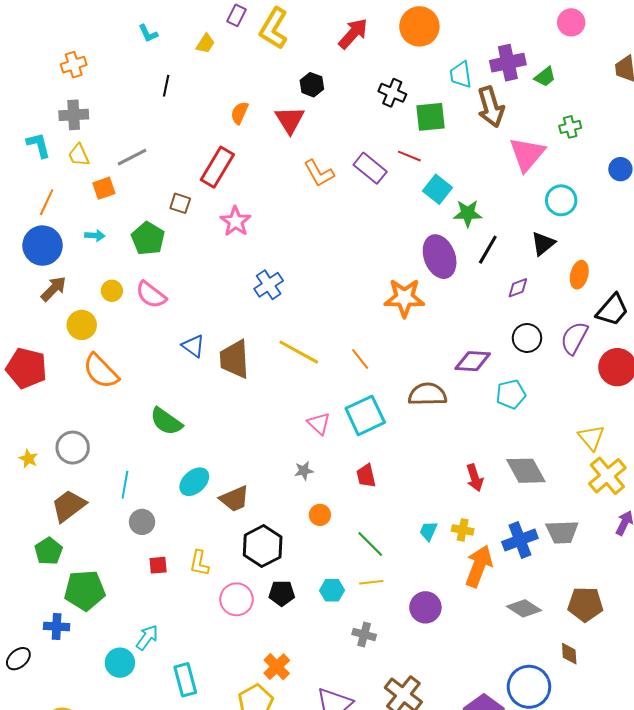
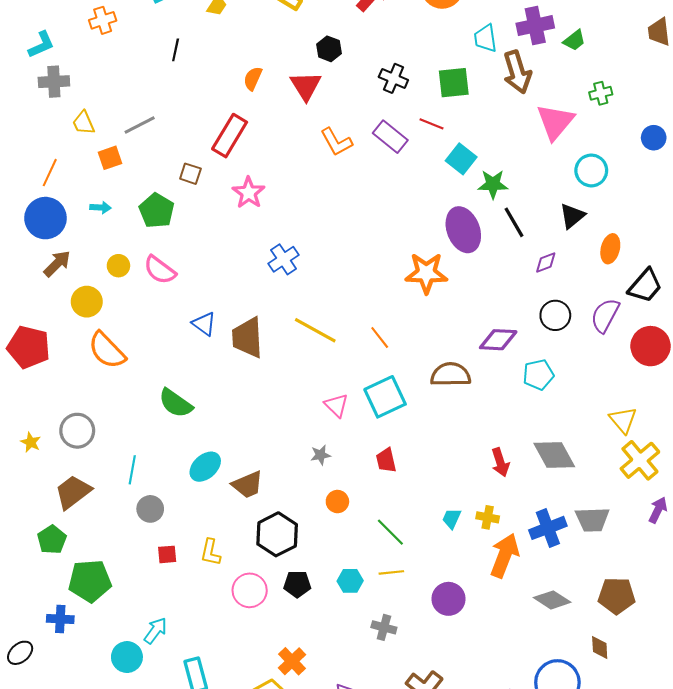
orange cross: (74, 65) -> (103, 20), moved
black cross: (392, 93) -> (393, 78), moved
gray cross: (74, 115) -> (54, 82), moved
cyan L-shape: (38, 145) -> (41, 45), moved, turned 80
black line: (488, 250) -> (514, 222), turned -60

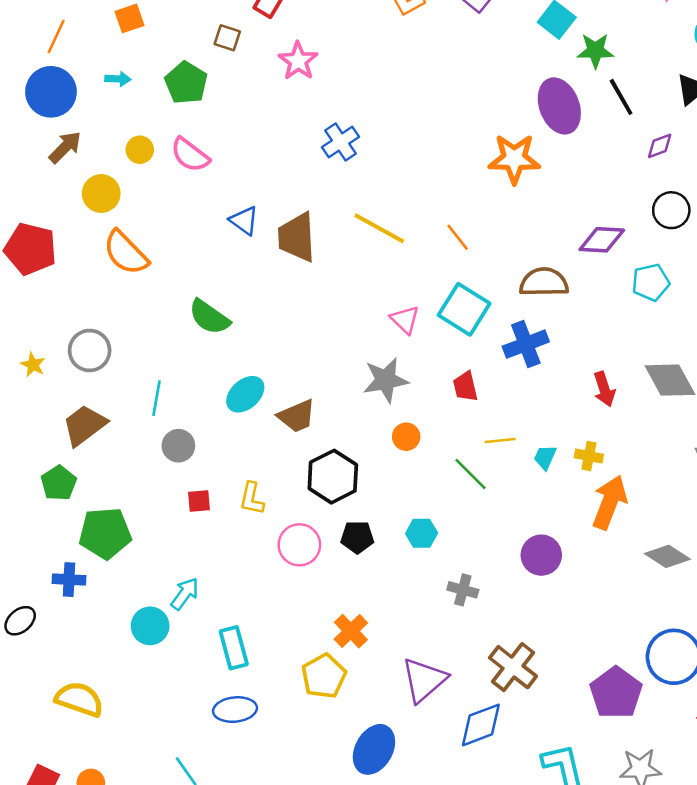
cyan square: (385, 397) -> (464, 309), turned -33
gray star: (320, 455) -> (386, 380), size x1.8
blue cross: (548, 528) -> (526, 344), moved
yellow line: (391, 572) -> (500, 441), moved

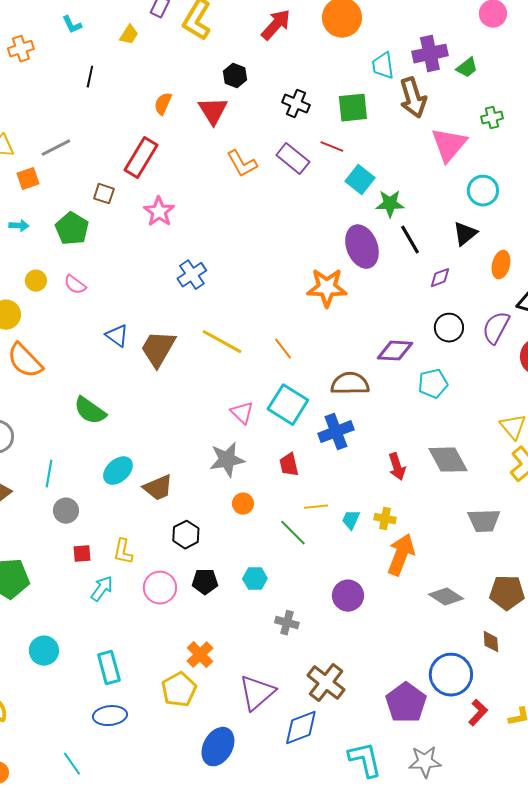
pink semicircle: (190, 155) -> (75, 285), size x0.7
brown trapezoid: (297, 237) -> (158, 349), turned 33
black hexagon: (333, 477) -> (186, 535), size x0.7
cyan arrow: (185, 594) -> (102, 589), moved

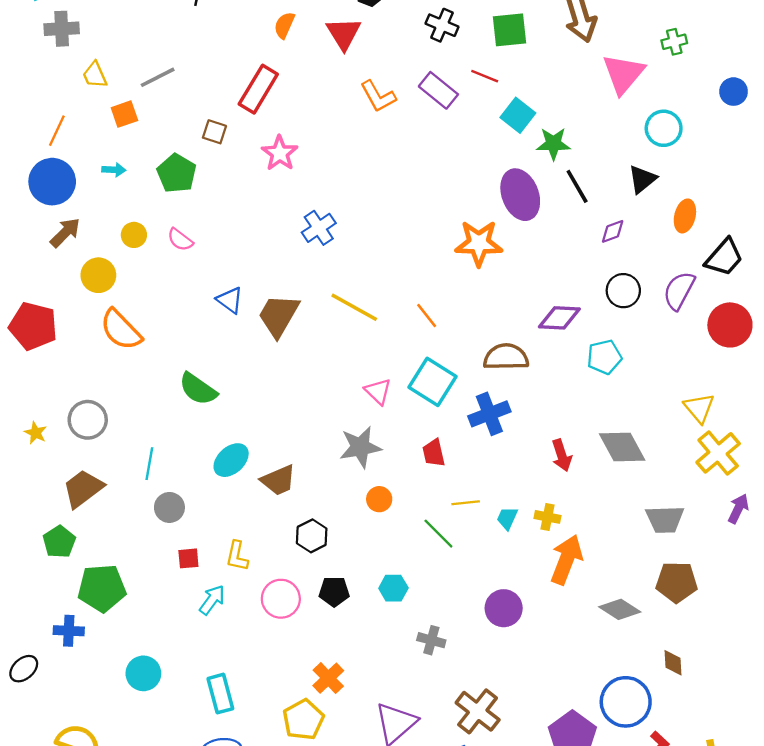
brown pentagon: (507, 593) -> (677, 582), moved

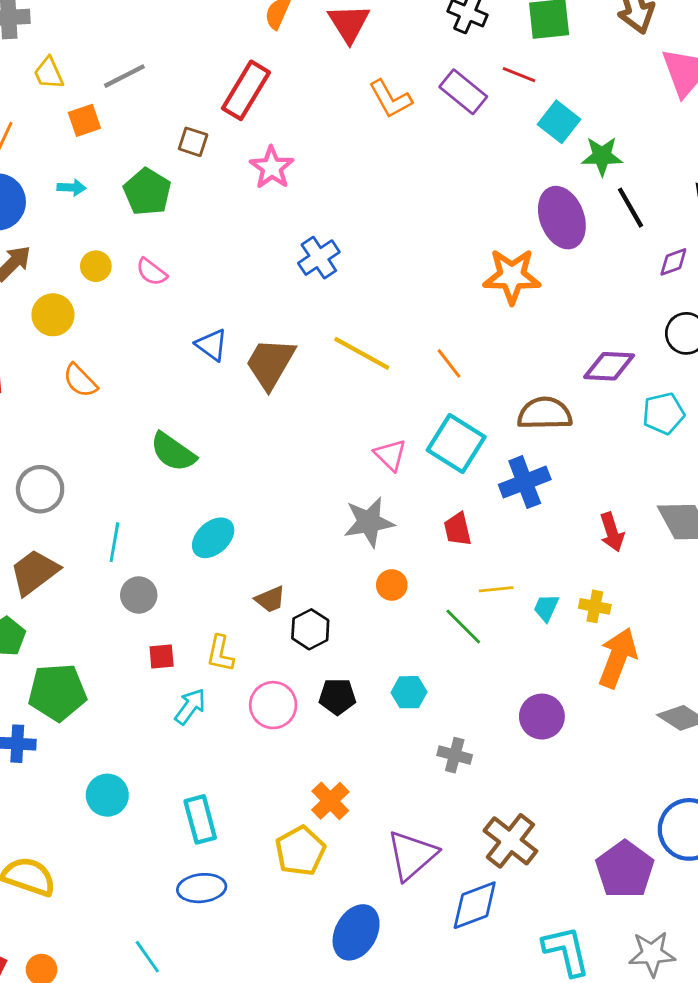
orange semicircle: (121, 330) -> (80, 381), size x0.7
brown trapezoid: (278, 480) -> (270, 599), moved, size x0.7

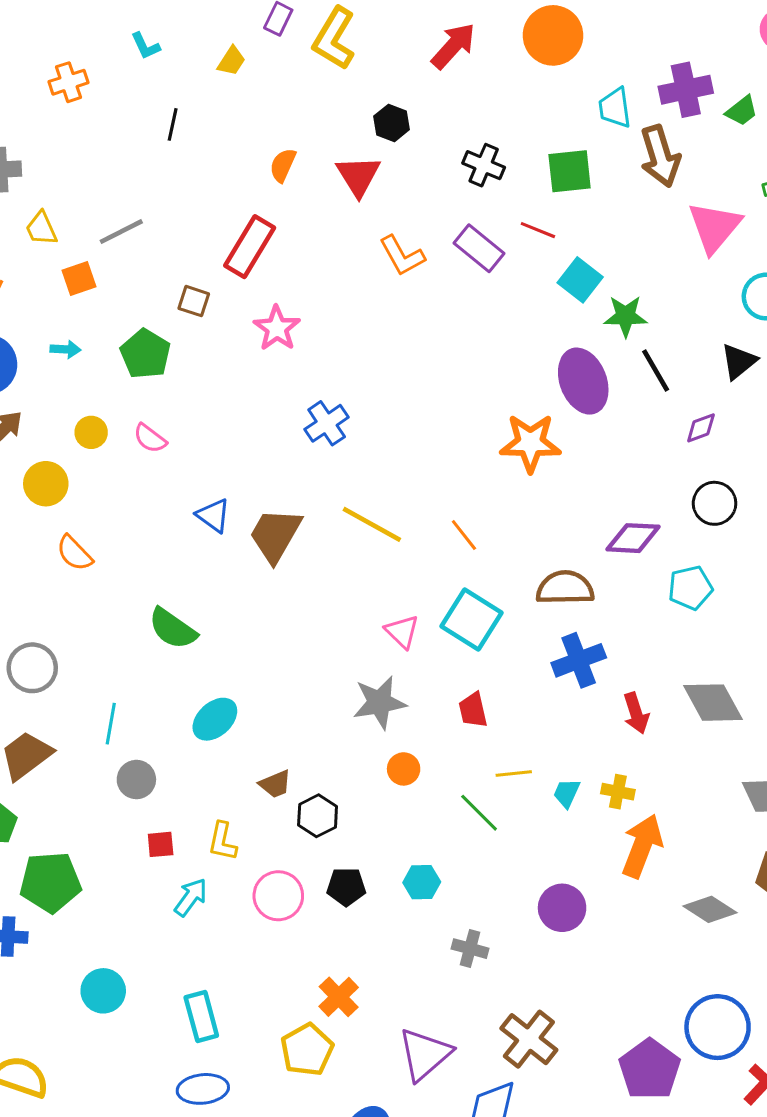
blue cross: (525, 482) -> (579, 660), moved

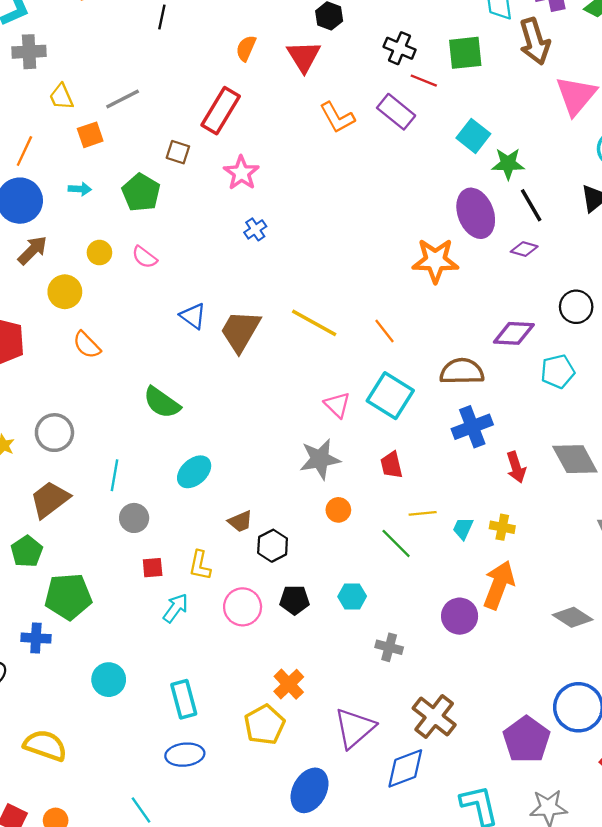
red line: (538, 230) -> (424, 81), moved
blue cross: (327, 423) -> (255, 229), moved, size x0.7
purple diamond: (701, 428) -> (524, 249), moved, turned 36
orange arrow: (642, 846) -> (499, 585), moved

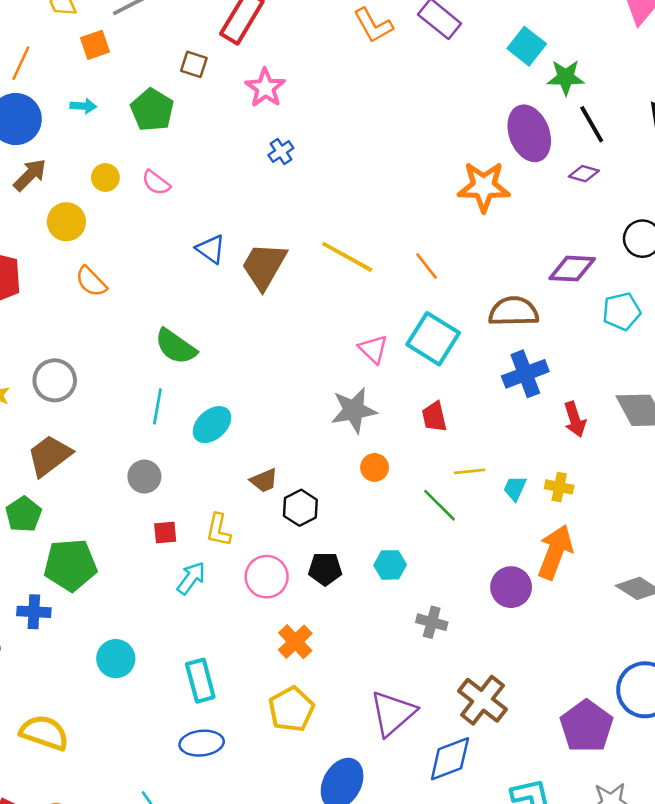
cyan line: (114, 475) -> (157, 406), moved
orange cross: (289, 684) -> (295, 642), moved

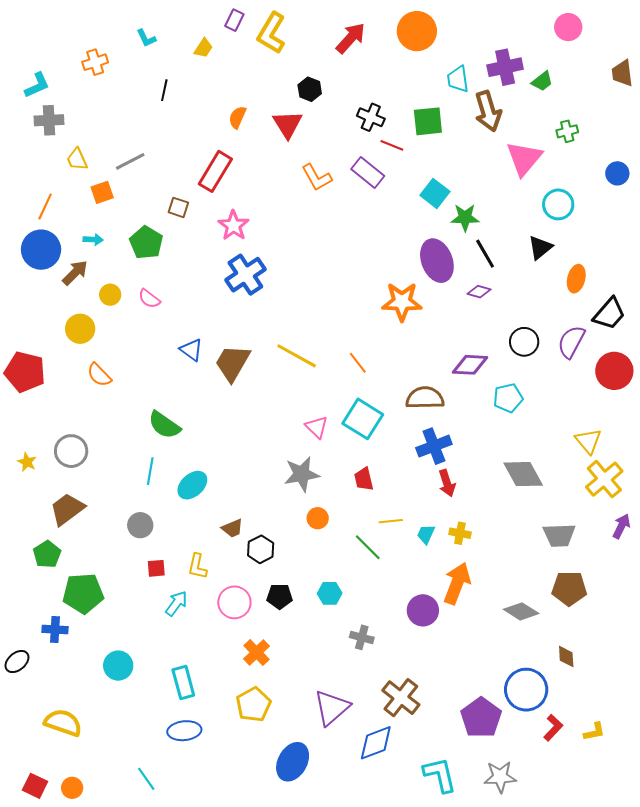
blue cross: (281, 152) -> (245, 275), size x2.0
brown arrow: (30, 175) -> (75, 273), moved
red arrow: (575, 419) -> (447, 483), moved

